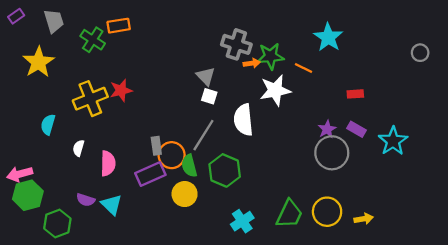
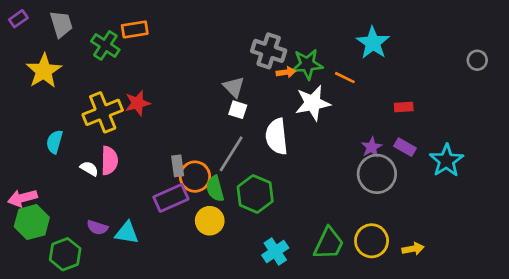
white semicircle: (79, 148) -> (89, 169), turned 105
pink semicircle: (108, 163) -> (109, 161), moved
cyan triangle: (112, 205) -> (127, 233), turned -35

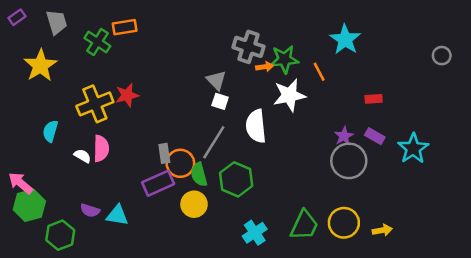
orange line: (345, 78) -> (319, 72), turned 36
pink arrow: (22, 198) -> (21, 183), turned 55

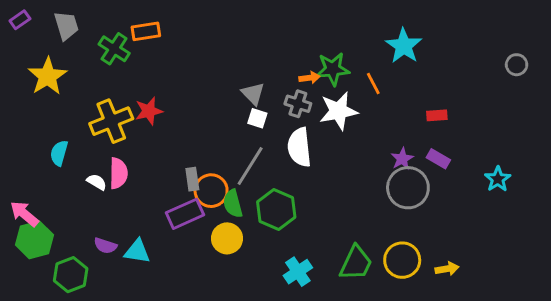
gray cross: (249, 47) -> (298, 104), moved, size x0.7
cyan star: (413, 148) -> (498, 179), moved, size x0.7

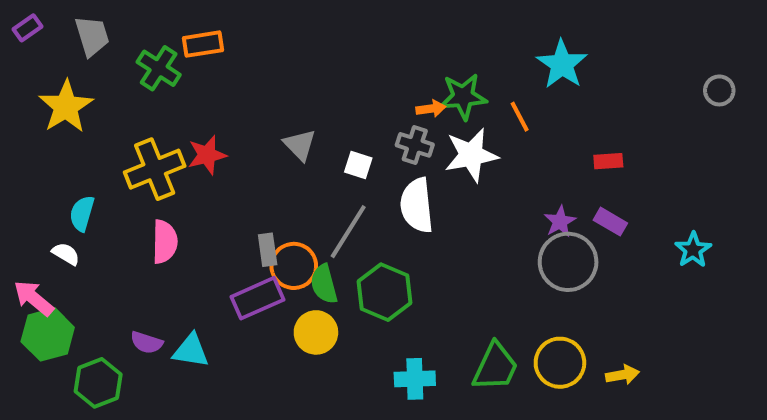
gray triangle: (253, 94) -> (300, 145), moved
white semicircle: (97, 182) -> (66, 254), moved
cyan cross: (298, 272) -> (415, 379), turned 32

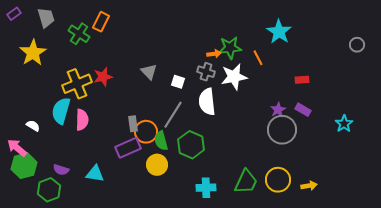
orange rectangle: (203, 44) -> (101, 22), turned -54
cyan semicircle: (82, 213) -> (61, 111), moved, size x1.5
purple semicircle: (147, 343) -> (61, 170), moved

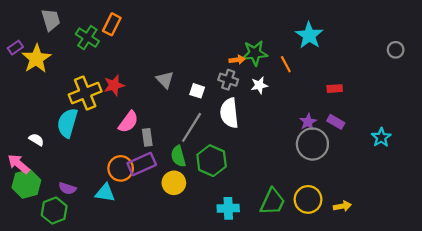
purple rectangle: (14, 14) -> (15, 48), moved
white star: (234, 77) -> (259, 85), size x0.6
pink semicircle: (82, 120) -> (128, 122), moved, turned 35
orange circle: (146, 132) -> (121, 168), moved

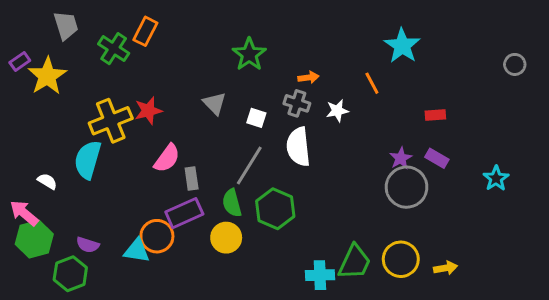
green star: (255, 53) -> (249, 54), moved, turned -30
orange circle: (121, 168) -> (157, 236), moved
cyan cross: (228, 208) -> (320, 275), moved

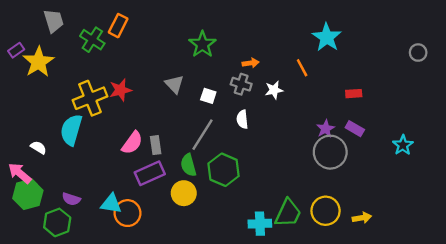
white semicircle: (298, 147) -> (242, 119), size x0.6
pink semicircle: (167, 158) -> (132, 143), moved
orange circle: (157, 236) -> (127, 213), moved

